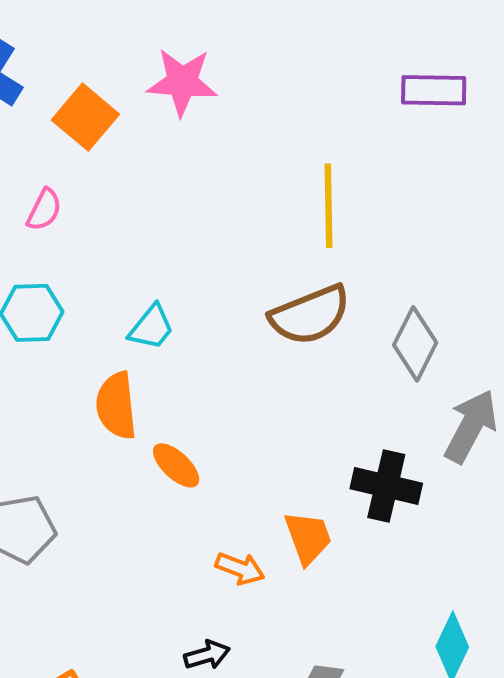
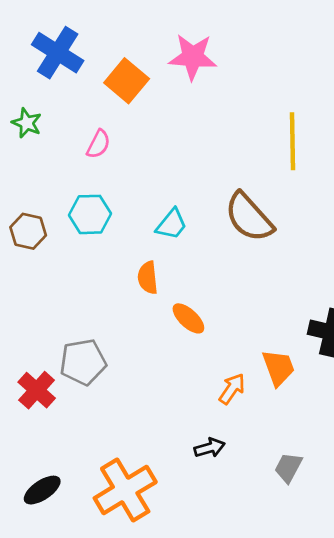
brown semicircle: (310, 315) -> (249, 217), moved, turned 70
orange semicircle: (116, 406) -> (148, 278), size x0.7
orange arrow: (240, 568) -> (232, 389), turned -76

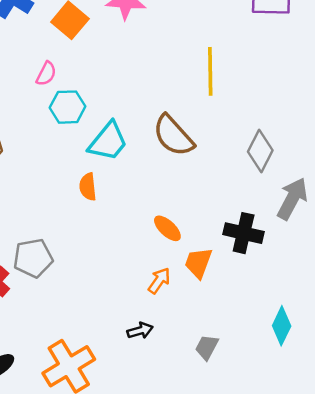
cyan hexagon: (90, 214) -> (68, 107), moved
cyan trapezoid: (172, 224) -> (108, 142), size x1.5
orange ellipse: (188, 318) -> (167, 228), moved
orange trapezoid: (278, 368) -> (198, 263), turned -140

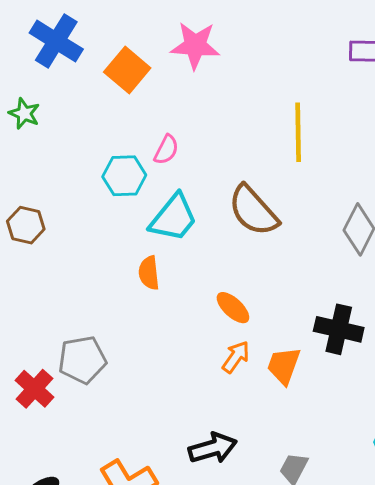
pink semicircle: (46, 74) -> (166, 150), moved
orange ellipse: (167, 228) -> (233, 308), moved
orange arrow: (159, 281) -> (236, 357), moved
black arrow: (140, 331) -> (213, 448), size x1.5

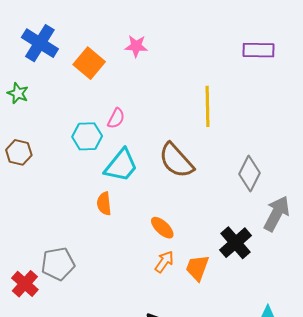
pink star: (195, 45) -> (136, 46), size x0.7
brown hexagon: (26, 225) -> (19, 152), moved
black cross: (339, 329) -> (235, 243), turned 36

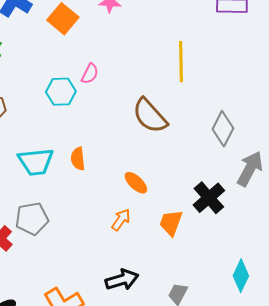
cyan trapezoid: (121, 165) -> (36, 162), moved, turned 45
orange arrow: (164, 262) -> (121, 220), moved

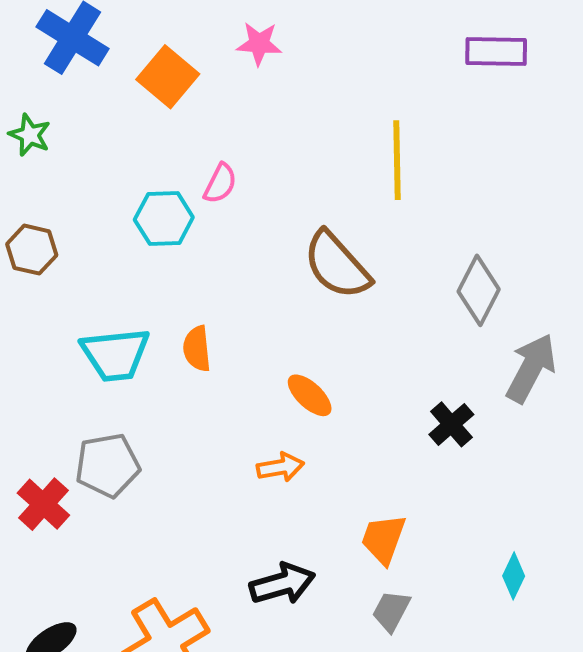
black cross: (209, 198) -> (451, 424), size x0.7
orange arrow: (121, 220) -> (280, 467), turned 45
orange trapezoid: (171, 223) -> (383, 539), moved
cyan diamond: (241, 276) -> (514, 576), size x0.7

